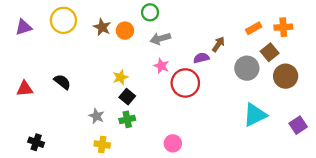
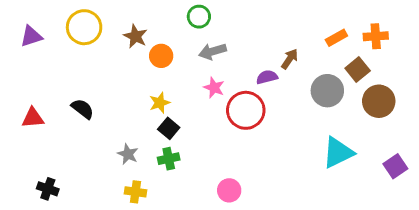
orange circle: (125, 31) -> (161, 56), moved

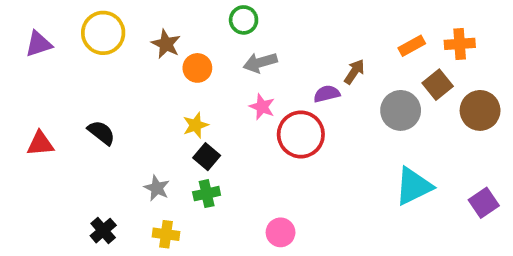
brown circle: (379, 101) -> (480, 110), moved
black cross: (48, 189) -> (103, 231), moved, turned 30

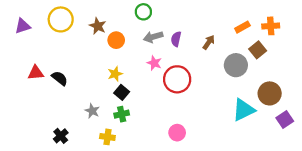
purple semicircle: (327, 94) -> (176, 39), moved, turned -64
brown circle: (480, 110) -> (270, 93), moved
red triangle: (40, 144) -> (36, 73), moved
pink circle: (281, 232) -> (177, 133), moved
yellow cross: (166, 234) -> (107, 137), moved

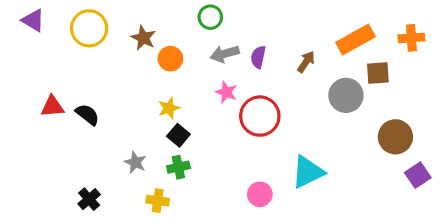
purple triangle: (23, 26) -> (33, 20), moved, turned 49
orange cross: (271, 26) -> (411, 38), moved
orange rectangle: (242, 27) -> (356, 39), size x1.6
brown square: (258, 50) -> (378, 73), turned 35
cyan triangle: (243, 110) -> (308, 172), moved

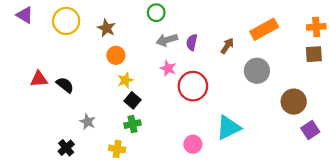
orange cross: (411, 38) -> (316, 27), moved
orange circle: (170, 59) -> (116, 55), moved
brown square: (378, 73) -> (314, 54), moved
gray star: (135, 162) -> (87, 122), moved

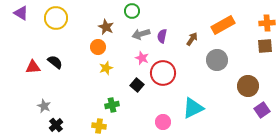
brown star: (106, 28) -> (106, 27), moved
black semicircle: (65, 85) -> (55, 62), moved
black square: (133, 100) -> (137, 85), moved
gray star: (87, 122) -> (44, 106), moved

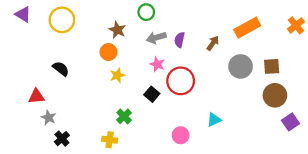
orange cross: (267, 23) -> (296, 25), turned -35
brown square: (265, 46) -> (272, 66), moved
red triangle: (33, 67) -> (36, 96), moved
green cross: (112, 105) -> (124, 116), turned -32
cyan triangle: (193, 108) -> (214, 120), size x0.6

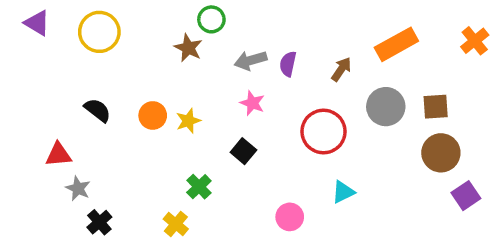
green circle: (146, 12) -> (211, 19), moved
orange circle: (109, 52) -> (153, 115), moved
red circle: (181, 81) -> (324, 132), moved
yellow cross: (110, 140) -> (176, 224), turned 32

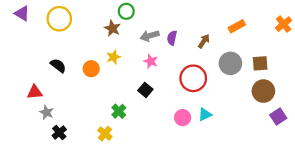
orange rectangle: (396, 44) -> (237, 26), size x0.7
yellow star: (188, 121) -> (113, 57), moved
pink circle: (290, 217) -> (183, 118), moved

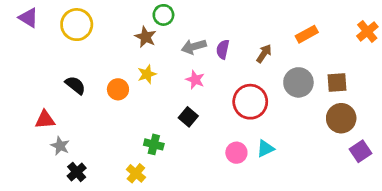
green cross: (119, 111) -> (154, 144), turned -32

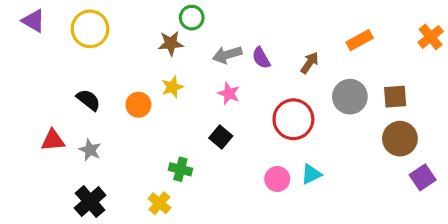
brown star: (146, 37) -> (171, 43), turned -30
purple semicircle: (223, 49) -> (261, 58), turned -42
gray star: (60, 146) -> (90, 150), moved
black cross: (77, 172) -> (90, 202), size x1.4

